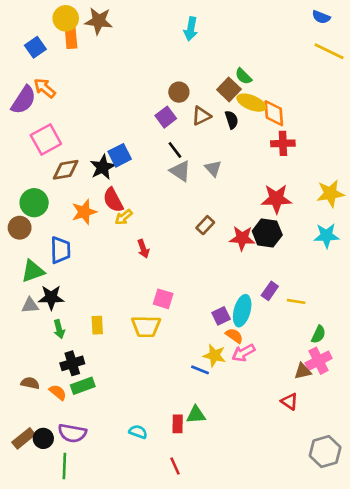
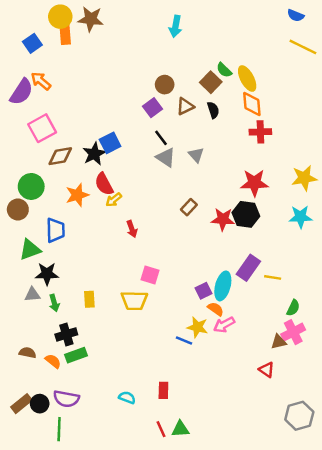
yellow ellipse: (251, 103) -> (247, 79), moved, turned 40
purple rectangle: (270, 291) -> (248, 268), size x1.5
gray triangle: (30, 305) -> (32, 294), moved
green triangle: (196, 415) -> (180, 429), moved

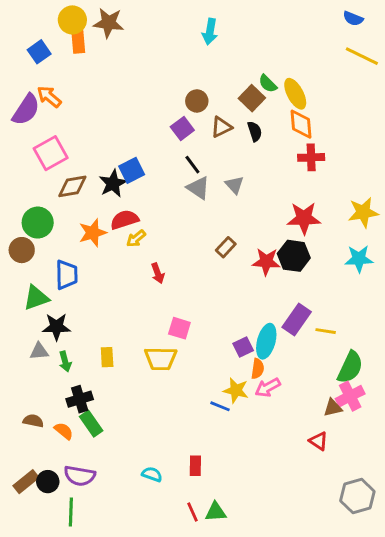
red semicircle: (104, 184) -> (124, 220), turned 100
green semicircle: (293, 308) -> (350, 367), size x1.6
orange semicircle: (216, 309) -> (258, 369), turned 63
green rectangle: (76, 355) -> (91, 424), turned 75

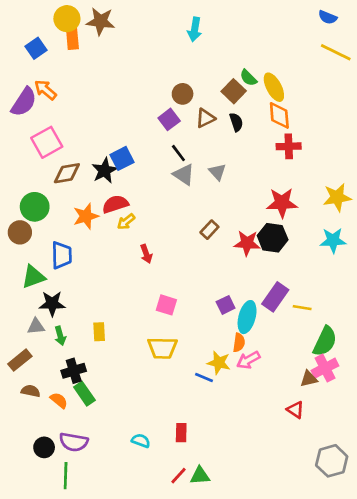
purple square: (243, 347) -> (226, 305), moved
yellow trapezoid: (161, 359) -> (162, 348), moved
brown rectangle: (26, 482) -> (20, 360), moved
red line: (192, 512) -> (178, 476), turned 66

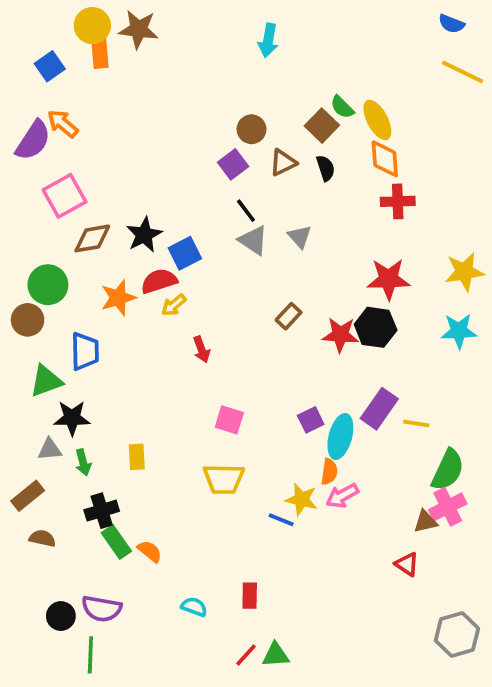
blue square: (122, 158) -> (185, 253), moved
orange semicircle: (59, 400) -> (150, 551), moved

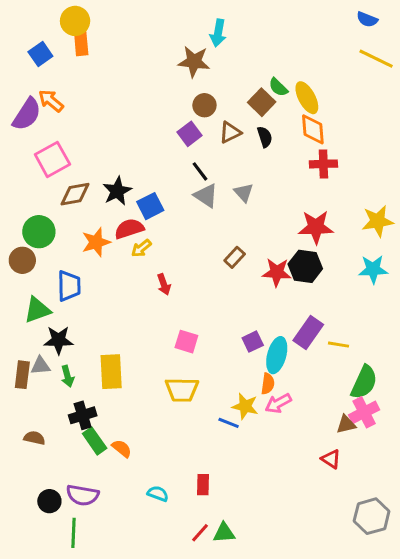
brown star: (139, 29) -> (194, 62), moved
yellow rectangle: (137, 457) -> (111, 372), size x1.6
brown rectangle: (28, 496) -> (22, 375), moved, turned -44

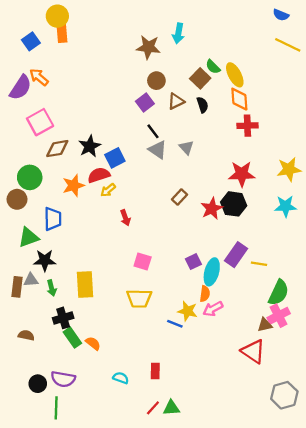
cyan arrow: (218, 33) -> (178, 33), moved
red star: (277, 272) -> (212, 209), turned -30
red triangle: (331, 459) -> (253, 351), size x1.6

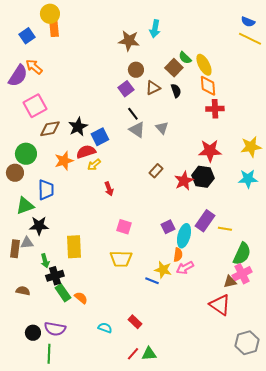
blue semicircle: (281, 15) -> (248, 22), moved
green arrow: (52, 288) -> (45, 261), moved
red rectangle: (155, 371) -> (135, 322), turned -48

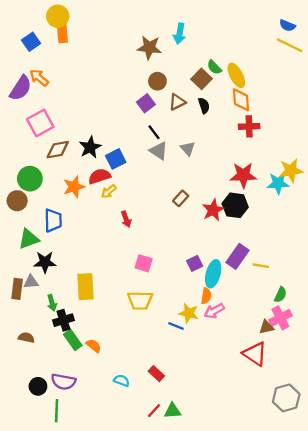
cyan star: (248, 179) -> (278, 183), moved
green semicircle: (242, 254) -> (280, 295), size x0.6

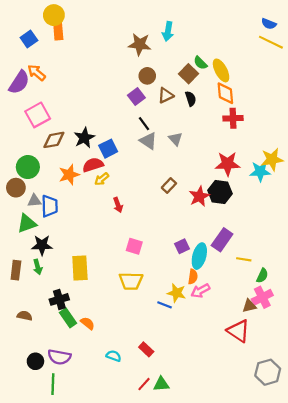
yellow line: (261, 266) -> (244, 259), moved
gray triangle: (31, 282) -> (34, 201), moved
green arrow: (52, 303) -> (38, 267), moved

